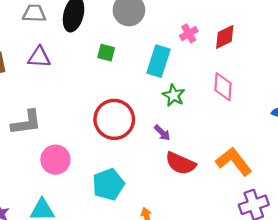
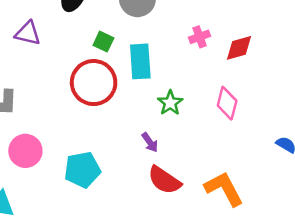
cyan rectangle: (158, 61) -> (140, 61), moved, turned -32
red circle: (114, 119) -> (94, 83), moved
cyan pentagon: (108, 184) -> (82, 170), moved

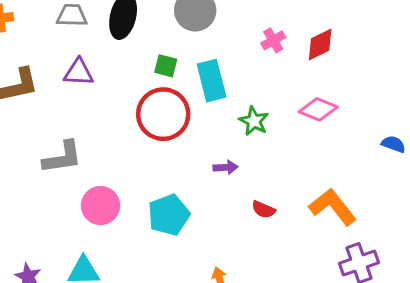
pink diamond: (227, 103) -> (318, 109), turned -72
purple arrow: (150, 142) -> (226, 167), moved, turned -48
red semicircle: (164, 180) -> (263, 210), size x0.6

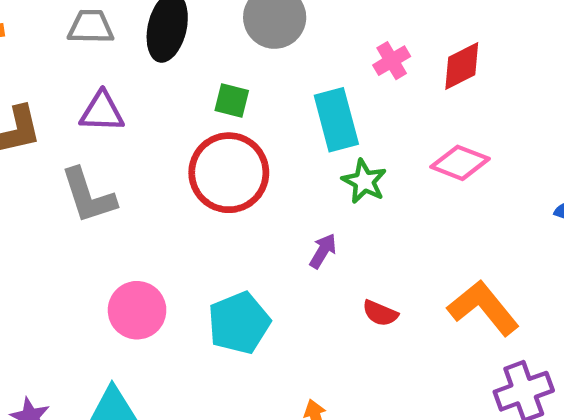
cyan rectangle: (212, 81) -> (336, 120), moved
gray L-shape: (62, 157) -> (88, 196), moved, turned 81
purple arrow: (226, 167) -> (323, 251), turned -55

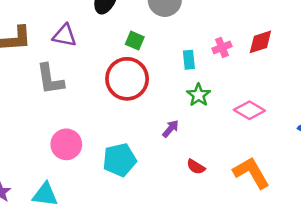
pink cross: (392, 61) -> (222, 47), moved
cyan rectangle: (336, 120) -> (189, 60), size x0.6
pink diamond: (460, 163) -> (249, 110), moved

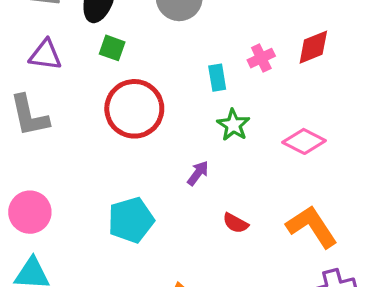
green square: (135, 41) -> (112, 48), moved
pink circle: (66, 144) -> (30, 212), moved

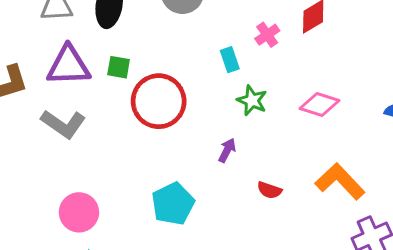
green square: (112, 48) -> (119, 67), moved
purple triangle: (45, 55) -> (68, 66), size x1.4
gray L-shape: (29, 116) -> (63, 124), turned -33

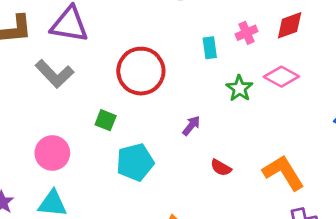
green square: (119, 67) -> (106, 120), moved
green star: (252, 100) -> (239, 88), moved
pink diamond: (319, 104) -> (281, 77), moved

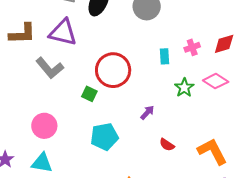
green square: (106, 120) -> (89, 94), moved

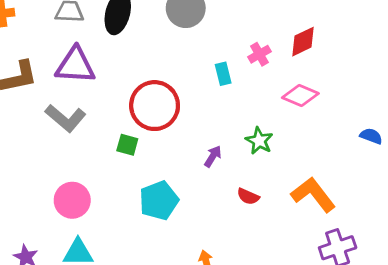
green star: (184, 88) -> (259, 141), moved

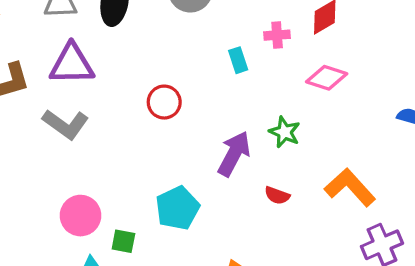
pink cross: (259, 54) -> (277, 35), turned 30
red circle: (155, 106) -> (164, 102), size x0.6
green square: (127, 145) -> (123, 241), moved
purple arrow: (213, 156) -> (234, 154), size x1.8

